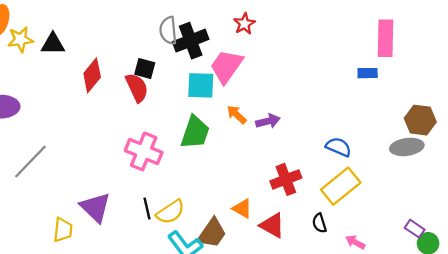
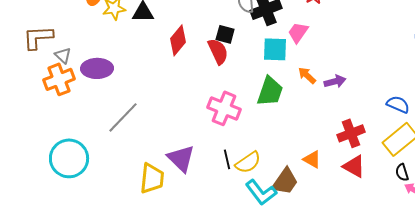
pink trapezoid: (226, 66) -> (298, 32), size x0.7
black semicircle: (319, 223) -> (402, 172), moved
red triangle: (272, 225) -> (354, 166), moved
yellow trapezoid: (63, 230) -> (152, 178), size x1.4

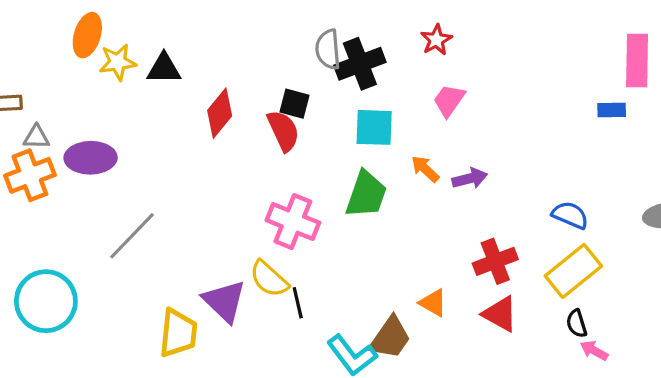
pink trapezoid: (298, 32) -> (449, 100), moved
gray triangle: (63, 55) -> (36, 137), turned -42
yellow semicircle: (248, 162) -> (269, 279), moved, turned 76

